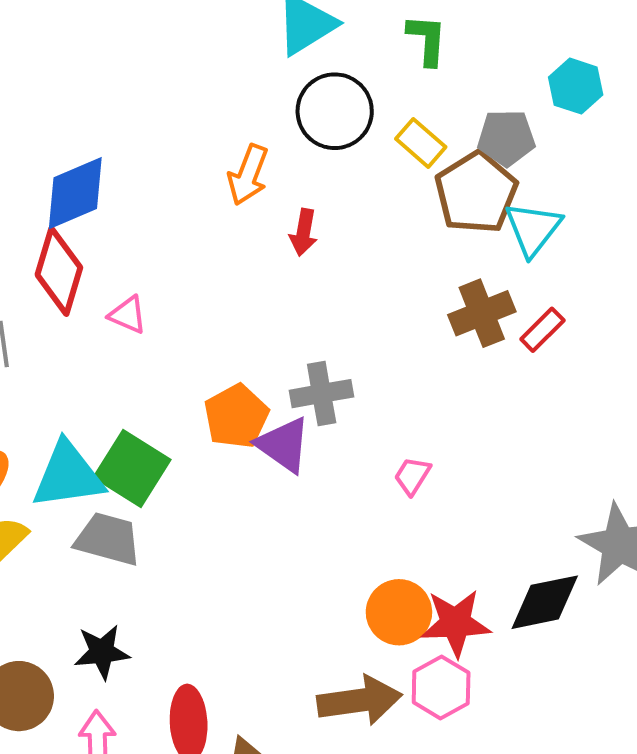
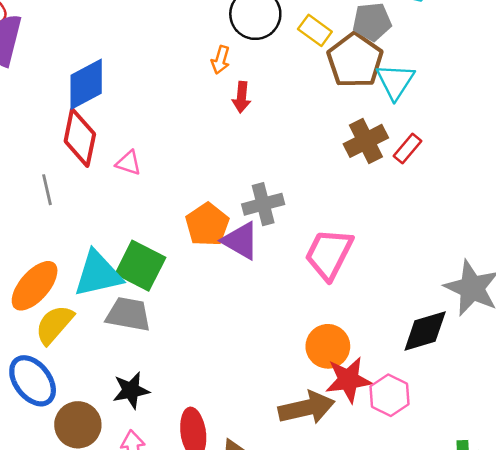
orange arrow: (248, 175) -> (221, 60), moved, size x0.7
pink trapezoid: (412, 476) -> (329, 254), size x2.0
red star: (456, 623) -> (348, 380), moved
pink hexagon: (441, 687) -> (390, 395), moved

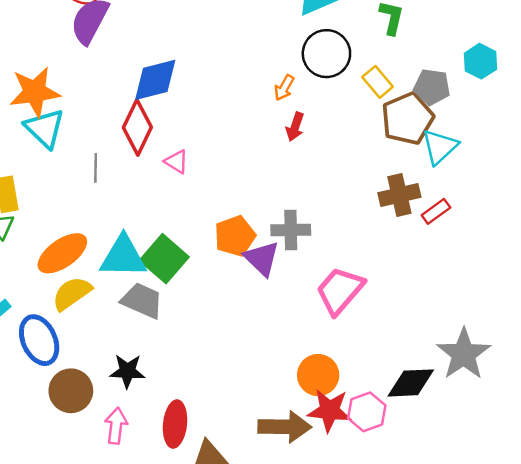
pink hexagon: (390, 395) -> (367, 412), moved

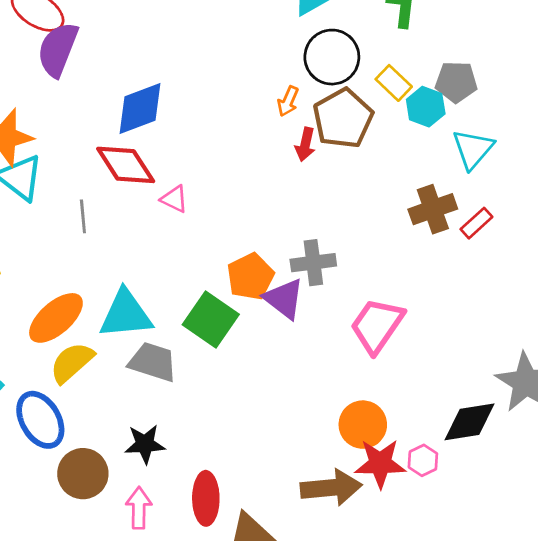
cyan hexagon: (480, 61) -> (426, 107), moved
brown pentagon: (407, 119) -> (343, 118), moved
red diamond: (137, 127) -> (126, 165), turned -52
green square: (164, 259) -> (211, 319), moved
pink hexagon: (367, 412) -> (423, 460), size x0.7

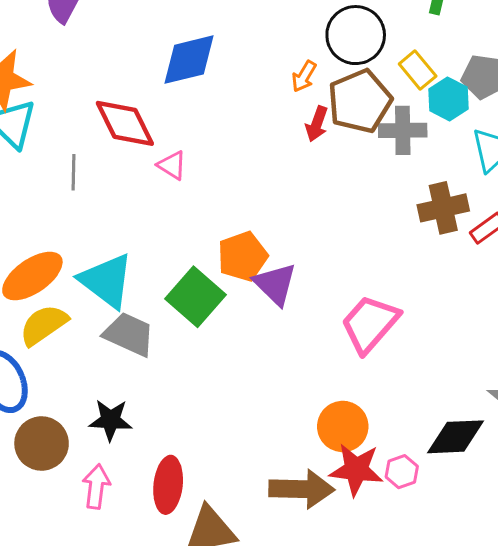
blue diamond: (140, 109) -> (189, 60), moved
gray cross: (313, 263) -> (403, 130), moved
cyan triangle: (126, 314) -> (106, 281), turned 36

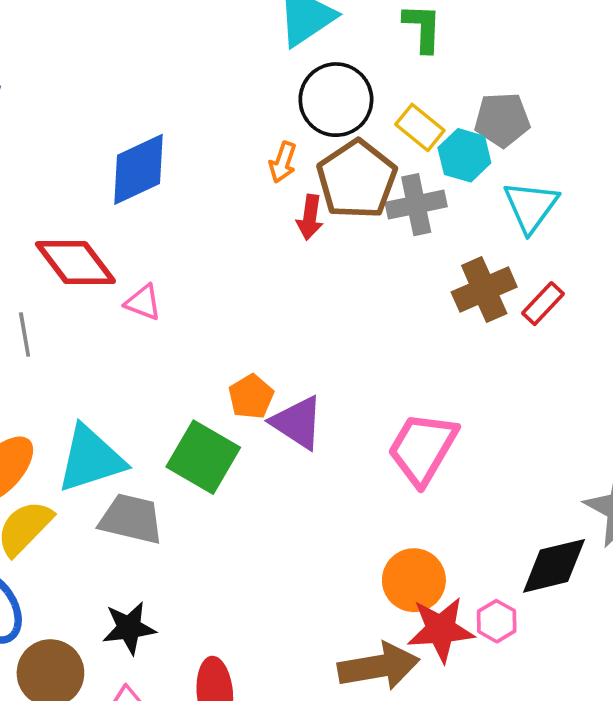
orange pentagon: (243, 256) -> (251, 397), size x0.7
cyan triangle: (106, 281) -> (91, 459), turned -44

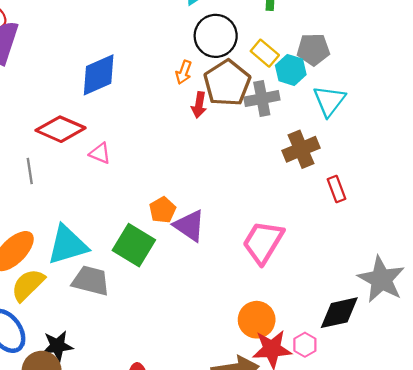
red diamond: (75, 263) -> (61, 129), turned -30
red rectangle: (543, 304) -> (337, 189), moved, turned -65
black star: (129, 628) -> (57, 346), moved

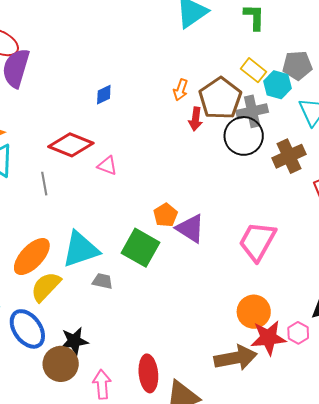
black circle: (216, 36) -> (244, 136), moved
blue diamond: (99, 75) -> (104, 95), size x0.5
gray trapezoid: (91, 281) -> (103, 281), size x0.6

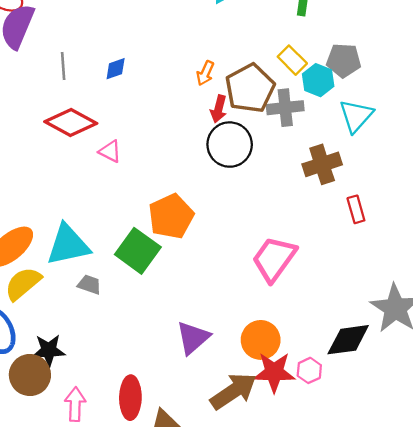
black circle: (244, 136) -> (230, 145), moved
gray line: (44, 184) -> (63, 66), moved
orange pentagon: (165, 215) -> (171, 216), size x1.6
purple triangle: (190, 228) -> (193, 338), moved, turned 40
brown arrow: (236, 358) -> (233, 391), turned -30

